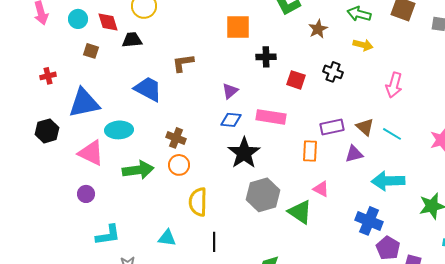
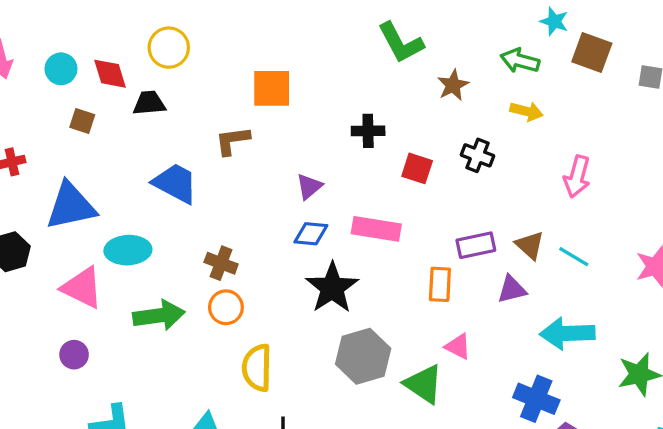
orange square: (238, 27) -> (272, 88), moved

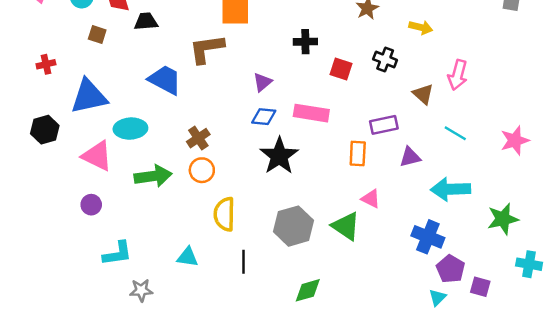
brown L-shape: (232, 141) -> (207, 49), size x1.4
brown triangle: (530, 245) -> (423, 94), moved
brown cross: (221, 263) -> (198, 138), turned 35
gray hexagon: (363, 356) -> (293, 226), moved

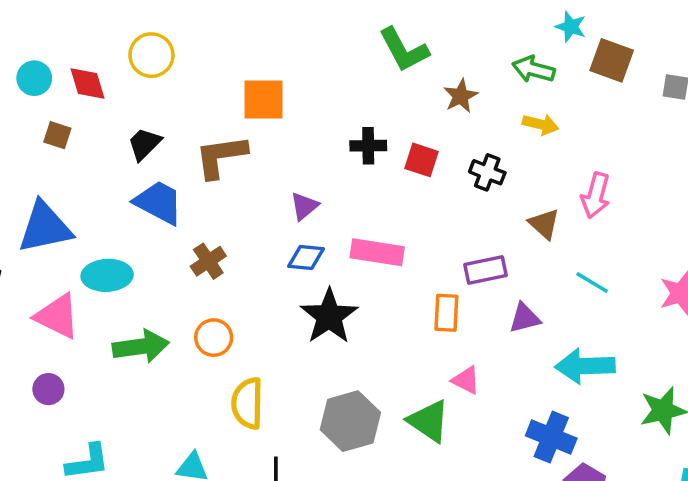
black trapezoid: (146, 21) -> (144, 144), moved, turned -40
red square: (341, 69) -> (422, 160), moved
brown cross: (198, 138) -> (208, 261), moved

